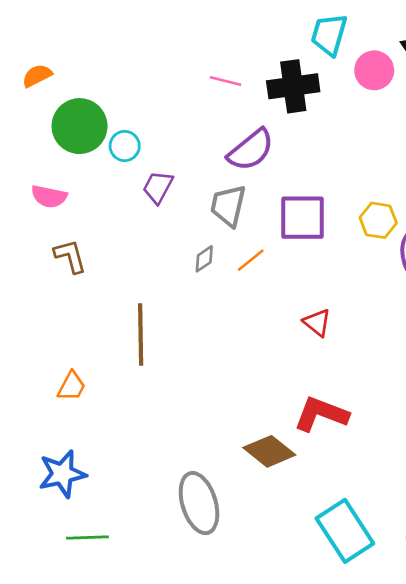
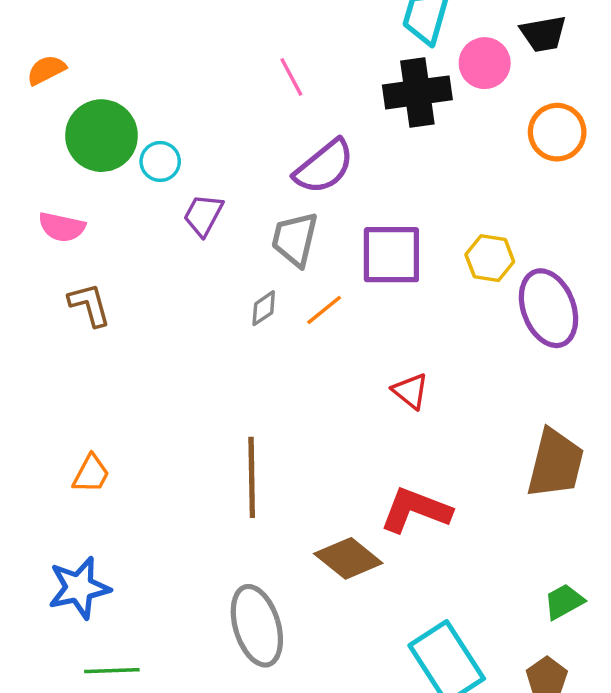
pink line: (226, 81) -> (291, 77), turned 48
black cross: (293, 86) -> (417, 92), moved
brown line: (141, 334) -> (252, 477), moved

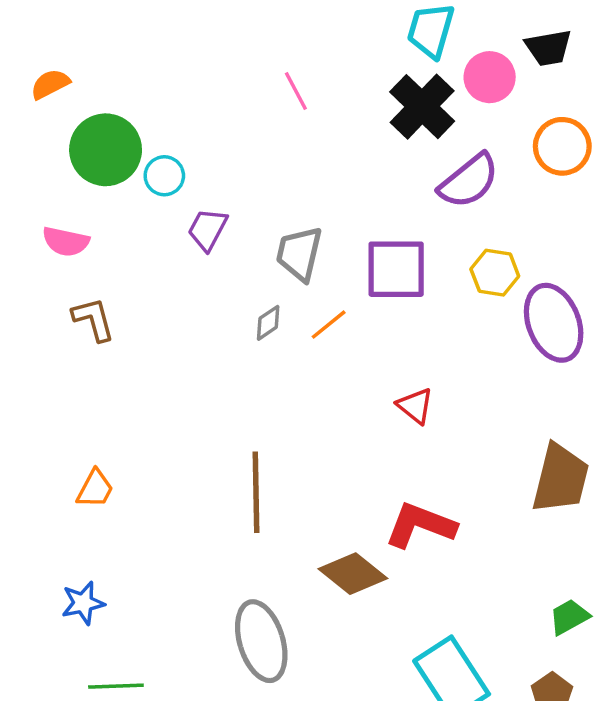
black cross: (417, 92) -> (422, 107), turned -38
purple semicircle: (324, 167) -> (469, 181), moved
blue star: (79, 588) -> (83, 603), size x0.7

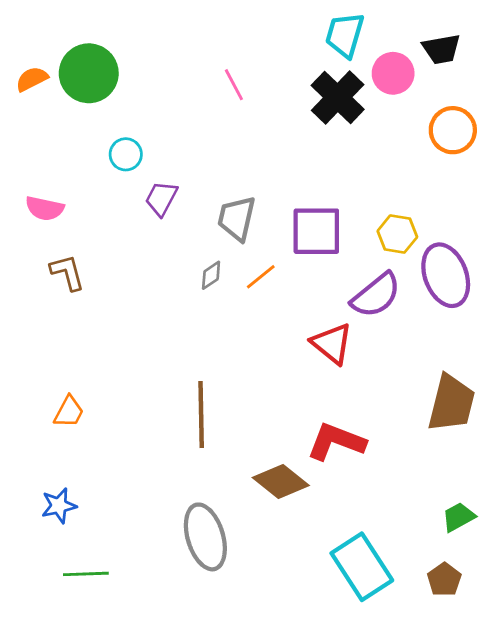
green circle: (106, 150) -> (89, 73), moved
purple semicircle: (469, 181) -> (376, 295), moved
red triangle: (415, 406) -> (332, 344), size x1.4

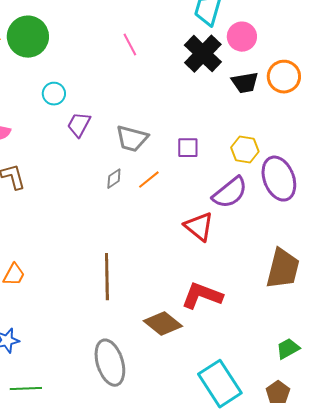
black trapezoid: (441, 49) -> (245, 83), moved
gray trapezoid: (237, 218) -> (132, 139), turned -88
purple square: (316, 231) -> (188, 148), size x0.6

